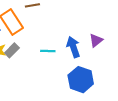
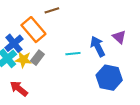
purple triangle: (96, 40) -> (119, 37), turned -32

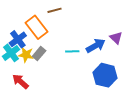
blue arrow: (98, 46) -> (96, 46), turned 84

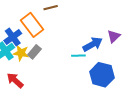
purple triangle: (116, 38) -> (114, 36), turned 32
cyan line: (72, 51) -> (78, 56), moved

